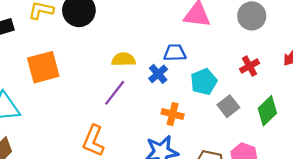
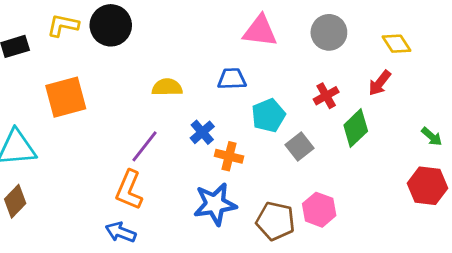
blue cross: (158, 74) -> (202, 132), moved
purple line: (115, 93) -> (145, 146), moved
green diamond: (267, 111) -> (356, 128), moved

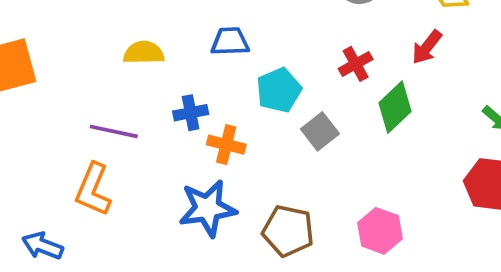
blue cross: (202, 132) -> (191, 113), turned 30
purple line: (145, 146) -> (114, 131), turned 64
pink hexagon: (319, 210) -> (380, 231), moved
blue arrow: (121, 232) -> (42, 246), moved

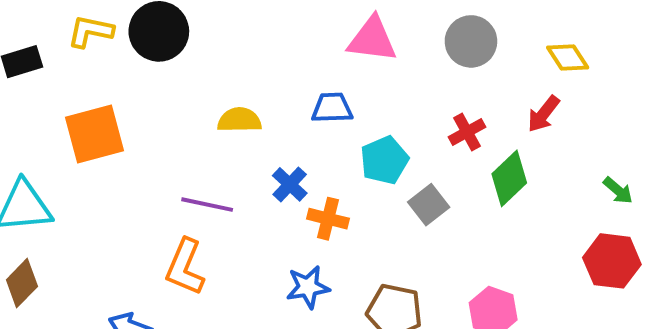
blue cross: (191, 113) -> (290, 184), turned -36
blue star: (207, 208) -> (308, 287), size x0.7

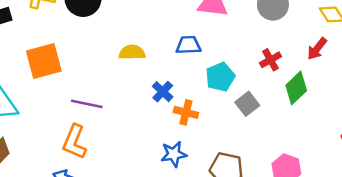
purple line: (207, 205) -> (87, 104), moved
orange L-shape: (185, 267) -> (74, 142), moved

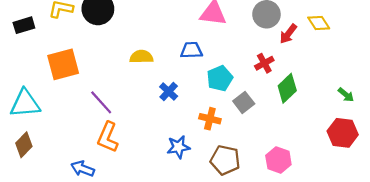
red arrow: (317, 49) -> (288, 34), moved
purple line: (87, 104) -> (101, 102), turned 36
orange cross: (186, 112) -> (210, 119), moved
orange L-shape: (74, 142) -> (108, 137), moved

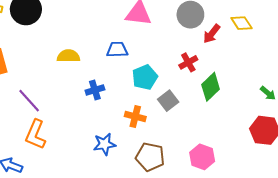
blue cross: (169, 92) -> (95, 90), turned 30

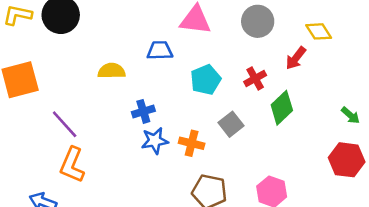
red arrow: (212, 34) -> (296, 58), moved
blue trapezoid: (117, 50) -> (160, 50), moved
cyan pentagon: (145, 77) -> (206, 80), moved
blue star: (104, 144) -> (155, 141), moved

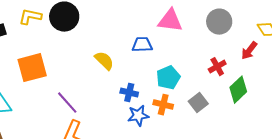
yellow semicircle: (112, 71) -> (104, 61), turned 45
cyan pentagon: (206, 80) -> (168, 78), moved
blue cross: (143, 111) -> (129, 93), turned 30
orange cross: (192, 143) -> (163, 105), moved

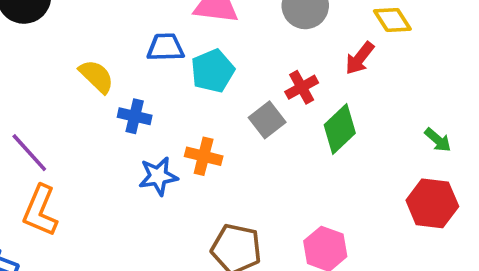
cyan pentagon: (168, 78) -> (213, 71), moved
blue cross: (129, 93) -> (135, 116), moved
gray square: (198, 103) -> (267, 120), moved

